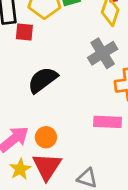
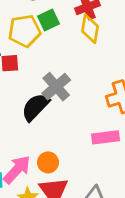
gray cross: (103, 53) -> (56, 87), moved

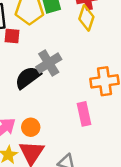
pink rectangle: (106, 137) -> (84, 114), turned 75

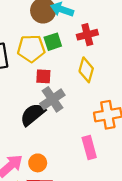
yellow diamond: (86, 18) -> (86, 70), moved
red square: (12, 36) -> (43, 76), moved

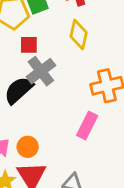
pink rectangle: (89, 148) -> (87, 125), turned 45

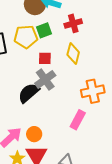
red square: (29, 45) -> (45, 58), moved

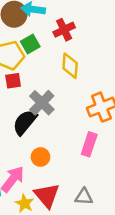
red square: (45, 58) -> (13, 81), moved
orange circle: (34, 134) -> (40, 157), moved

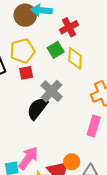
green square: (30, 44) -> (56, 50), moved
orange circle: (40, 157) -> (72, 162), moved

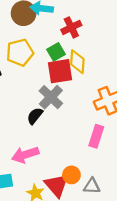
red square: (26, 73) -> (60, 71), moved, size x1.6
black semicircle: (37, 108) -> (35, 116), size x0.7
pink arrow: (28, 158) -> (25, 155), moved, turned -145

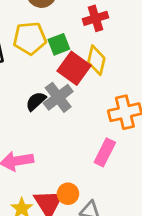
green square: (56, 52) -> (59, 44), moved
red square: (60, 71) -> (74, 68), turned 36
black semicircle: (35, 116) -> (36, 101), moved

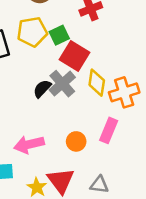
yellow diamond: (96, 60) -> (97, 83), moved
orange circle: (68, 194) -> (76, 141), moved

